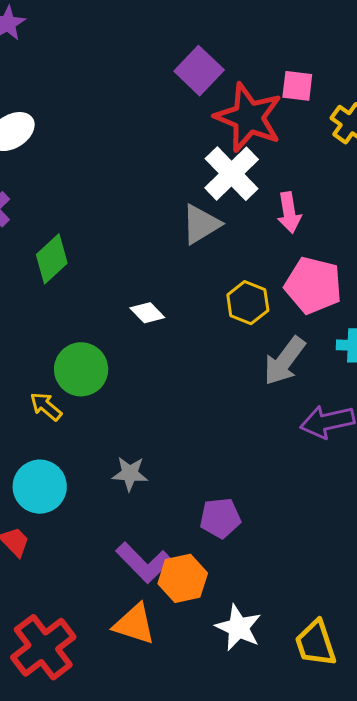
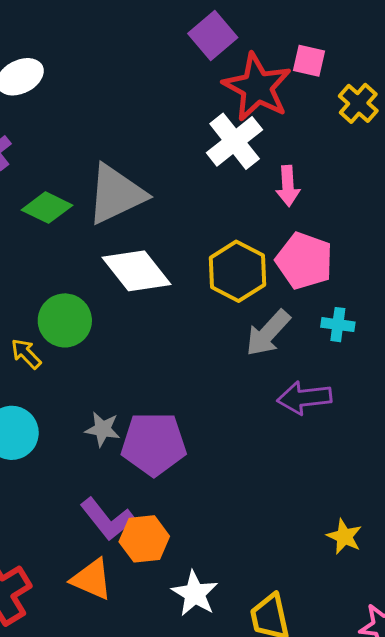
gray triangle: (201, 224) -> (116, 194), moved, size x1.5
green diamond: (52, 259) -> (47, 208), turned 63
yellow hexagon: (248, 303) -> (237, 271), size x1.4
white diamond: (147, 313) -> (136, 271), size x2.0
purple pentagon: (220, 518) -> (154, 444), moved, size x1.6

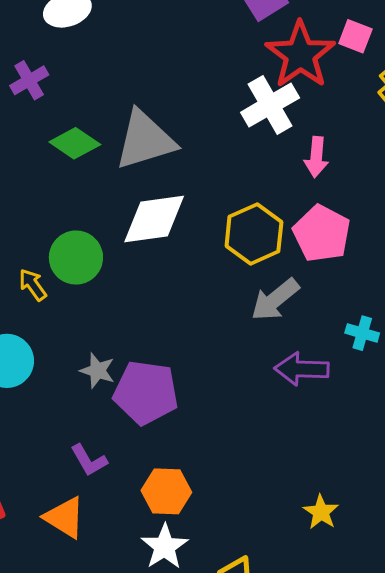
white diamond: (136, 271) -> (154, 219), turned -68
cyan cross: (338, 325) -> (362, 333), moved
purple L-shape: (107, 519) -> (89, 460), size x0.7
orange hexagon: (144, 539) -> (166, 491), moved

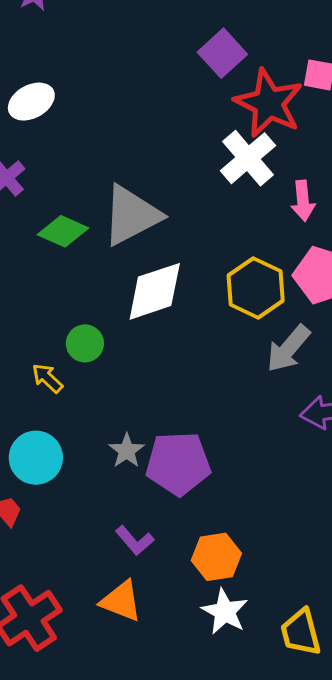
green circle: (76, 257) -> (85, 343), size x0.7
gray star: (97, 371) -> (127, 451), turned 30

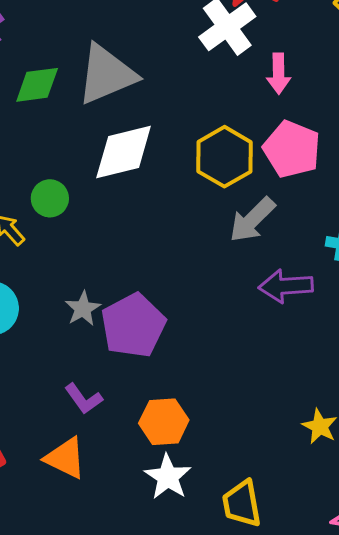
green diamond: (63, 231) -> (37, 85), turned -36
purple pentagon: (178, 463) -> (133, 325), turned -30

